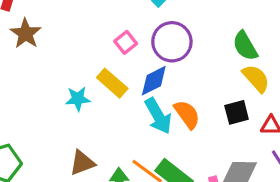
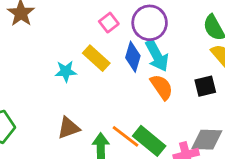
blue diamond: (154, 81) -> (133, 57), turned -48
cyan arrow: (158, 116) -> (157, 56), moved

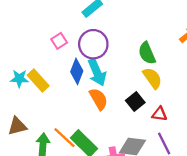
yellow rectangle: (96, 58) -> (38, 80), moved
black square: (205, 86) -> (135, 102), turned -30

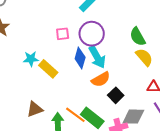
pink square: (59, 41) -> (63, 34), turned 32
cyan star: (19, 79) -> (31, 59), moved
orange semicircle: (99, 99) -> (101, 79), turned 96
black square: (135, 102) -> (116, 95), moved

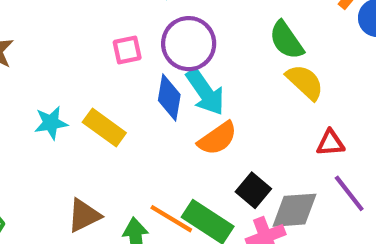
cyan star: (31, 59) -> (51, 123), moved
black square: (116, 95) -> (253, 190), moved

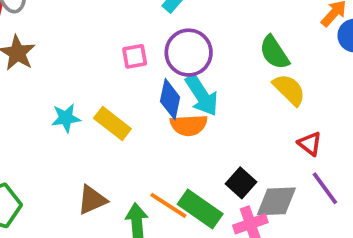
orange semicircle: (217, 138) -> (189, 125), moved, turned 30
red triangle: (330, 143) -> (310, 144), turned 40

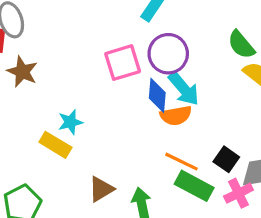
pink square: (135, 56) -> (123, 63), size x1.6
yellow rectangle: (112, 123) -> (55, 145), moved
orange line: (168, 205) -> (181, 162), moved

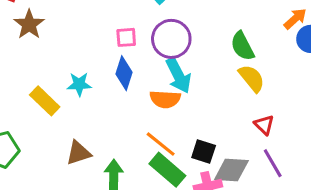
pink square: (123, 63) -> (126, 37), size x0.6
blue diamond: (157, 95) -> (124, 73), moved
cyan star: (70, 122) -> (79, 84), moved
black square: (226, 159) -> (204, 151), turned -30

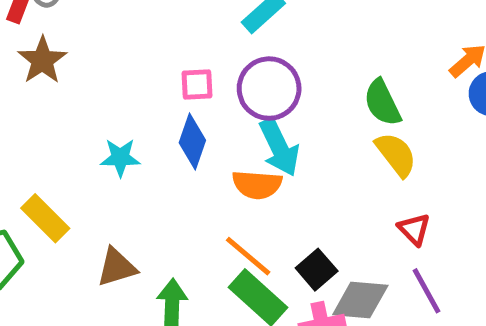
yellow rectangle: (45, 101) -> (45, 218), moved
black square: (204, 151) -> (317, 270), turned 30

